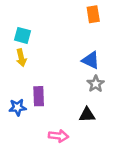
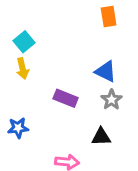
cyan square: (23, 35) -> (24, 42), turned 35
purple rectangle: (39, 96) -> (66, 98), moved, turned -66

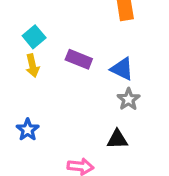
purple rectangle: (66, 98) -> (79, 59), moved
blue star: (18, 128) -> (28, 130), turned -30

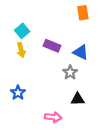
gray star: (128, 99) -> (70, 72), moved

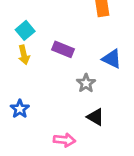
blue triangle: (81, 52) -> (112, 59), moved
black triangle: (78, 99) -> (95, 117), turned 32

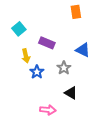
yellow arrow: (24, 55) -> (26, 56), moved
blue star: (20, 109) -> (37, 72), moved

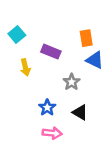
orange rectangle: (76, 12) -> (86, 38), moved
blue star: (37, 72) -> (47, 108), moved

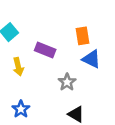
blue star: (47, 108) -> (21, 109), moved

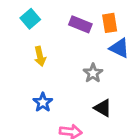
purple rectangle: (45, 50) -> (80, 24), moved

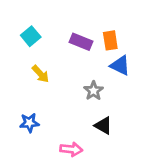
yellow arrow: (40, 56) -> (40, 74), turned -30
blue star: (43, 102) -> (29, 123), moved, turned 30

